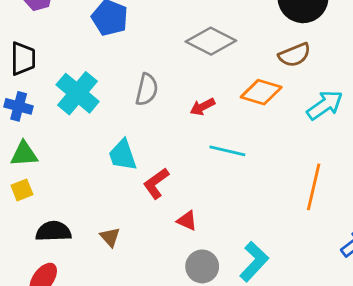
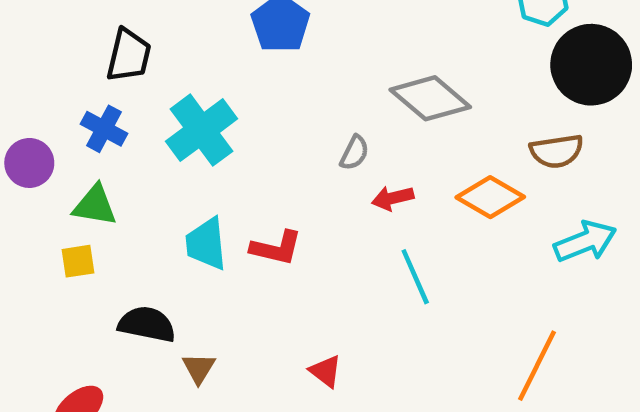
gray semicircle: (147, 90) -> (354, 153), moved, size x0.7
cyan line: (227, 151) -> (415, 277), turned 40
cyan trapezoid: (123, 155) -> (206, 244), moved
red L-shape: (156, 183) -> (276, 248), moved, turned -144
black semicircle: (53, 231) -> (147, 324), moved

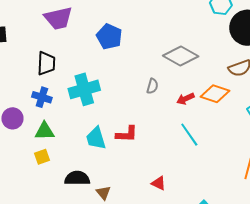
cyan cross: (201, 130) -> (84, 89), turned 32
red arrow: (393, 198) -> (185, 99), moved

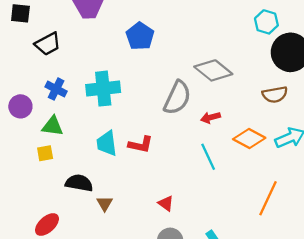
black trapezoid: (46, 63) -> (48, 44), moved, turned 50
gray semicircle: (152, 86) -> (177, 98), size x2.0
orange diamond: (215, 94) -> (249, 138), moved

